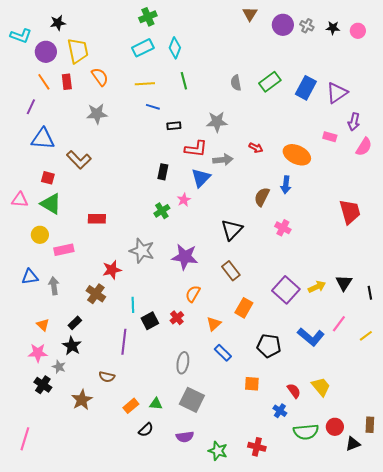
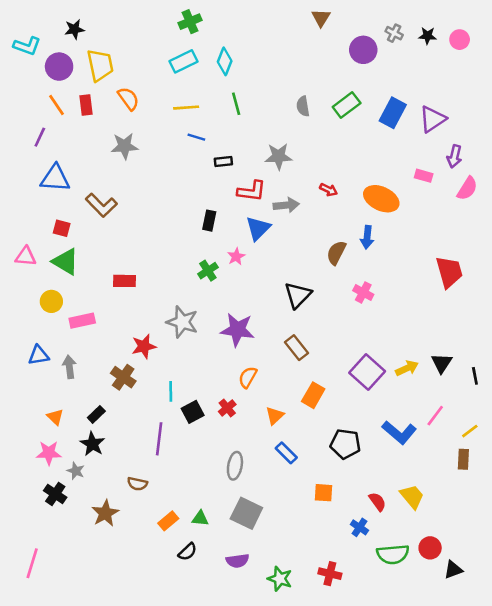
purple circle: (283, 25) -> (363, 50), moved
brown rectangle: (370, 425) -> (463, 459), moved

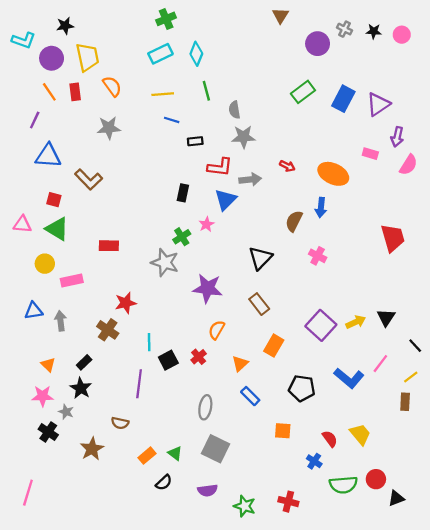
gray semicircle: (303, 106) -> (234, 110), moved
gray star: (182, 322) -> (165, 263), moved
black line: (475, 376) -> (415, 346), moved, turned -32
green triangle: (200, 518) -> (175, 453), turned 32

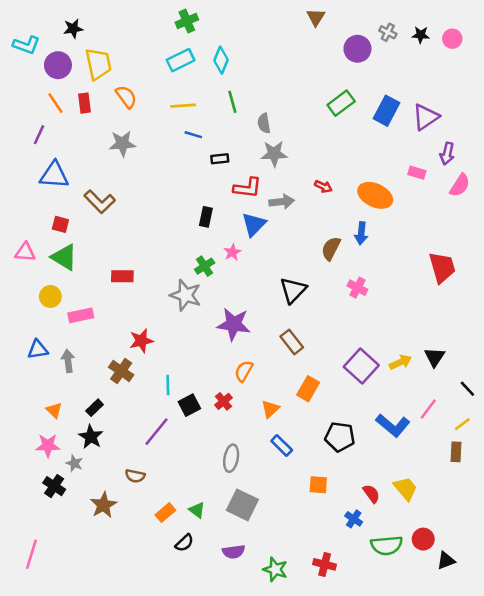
purple line: (139, 384) -> (157, 432), turned 32

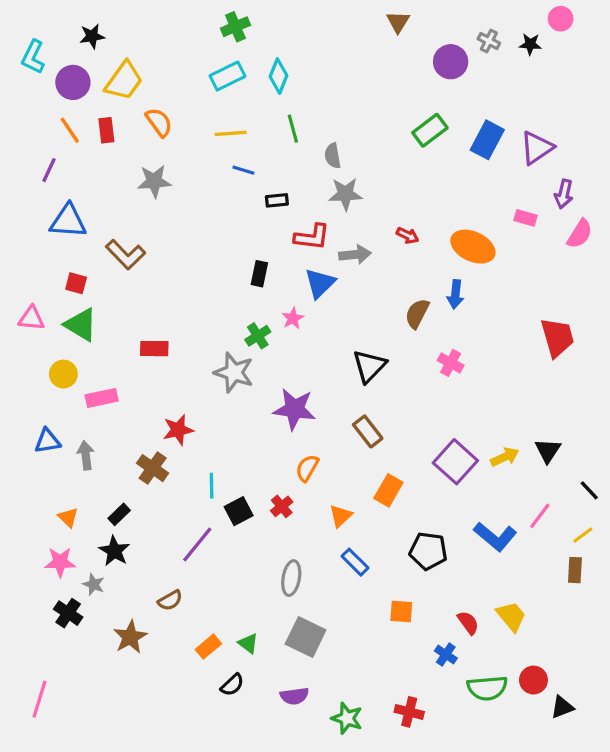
pink circle: (452, 39) -> (561, 19), moved
cyan L-shape: (26, 45) -> (33, 57), turned 96
yellow trapezoid: (98, 64) -> (124, 81), turned 48
brown semicircle: (135, 476) -> (170, 600), turned -42

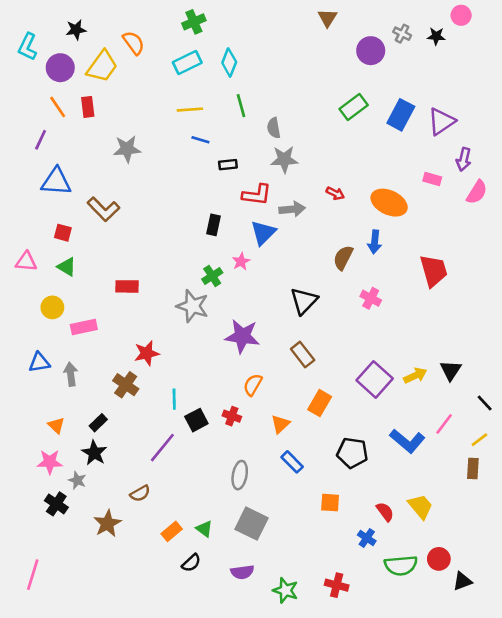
orange semicircle: (159, 122) -> (134, 43), moved
green triangle: (81, 325) -> (67, 267), size x0.7
red trapezoid: (557, 337) -> (434, 271), moved
red cross: (282, 506) -> (232, 416), turned -30

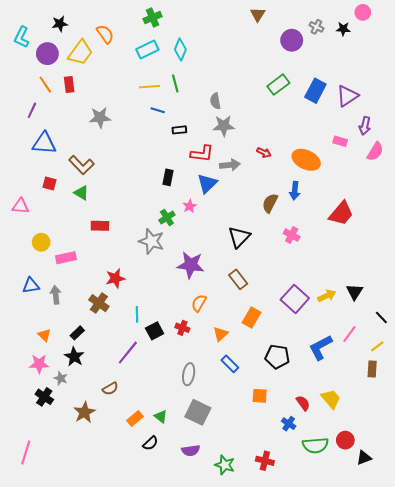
green line: (241, 106) -> (175, 83), moved
green triangle: (67, 267) -> (81, 193), moved
red trapezoid: (434, 271) -> (341, 213), turned 56
blue L-shape: (407, 441) -> (321, 347), turned 112

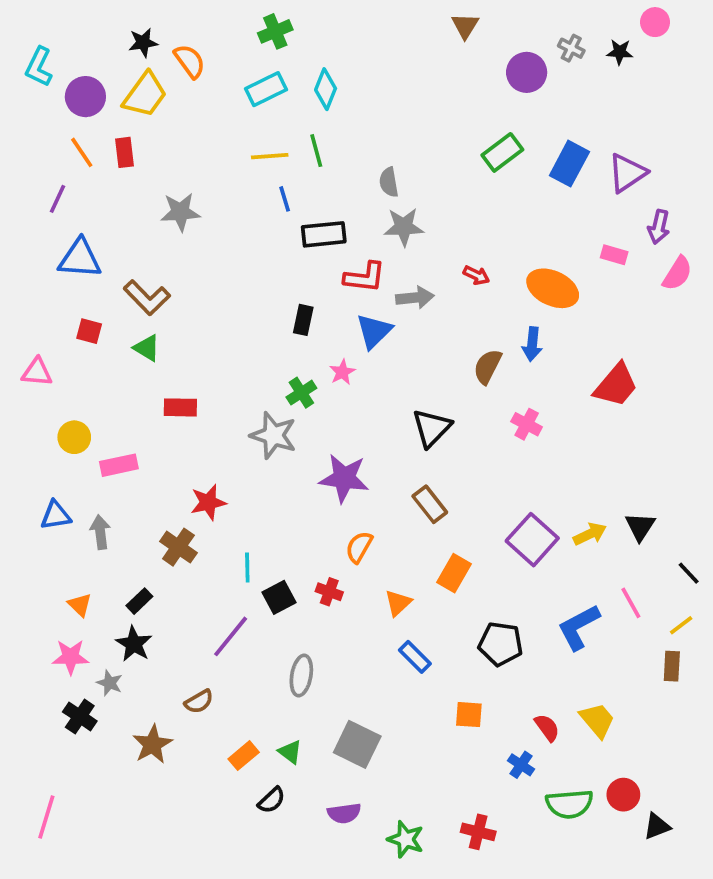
black star: (60, 24) -> (143, 43), moved
blue line: (158, 110) -> (285, 199), turned 56
black rectangle: (179, 130) -> (324, 234), size x1.6
pink line: (349, 334) -> (631, 603), turned -66
gray ellipse: (189, 374) -> (301, 676), moved

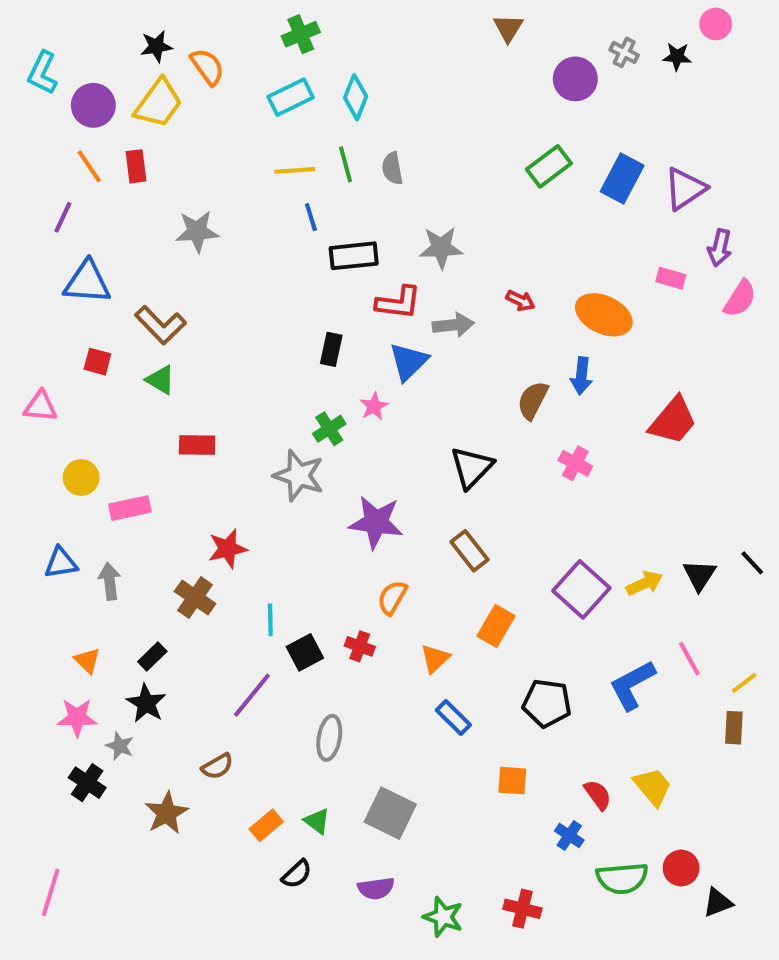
gray semicircle: (389, 182) -> (392, 168), moved
black line: (689, 573) -> (752, 563), moved

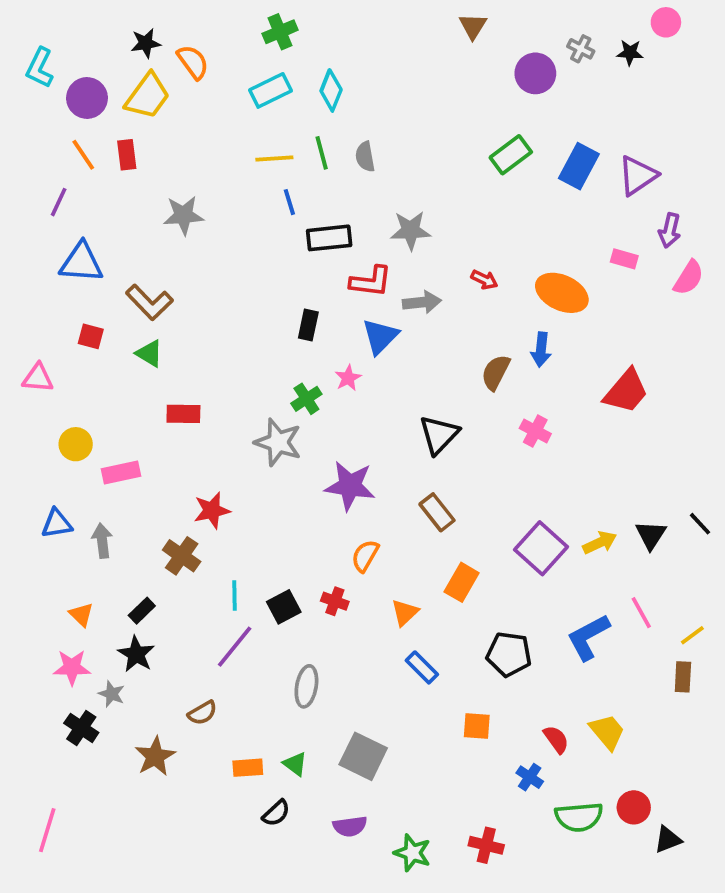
cyan line: (270, 620) -> (235, 596), moved
orange rectangle: (266, 825) -> (248, 768), turned 36

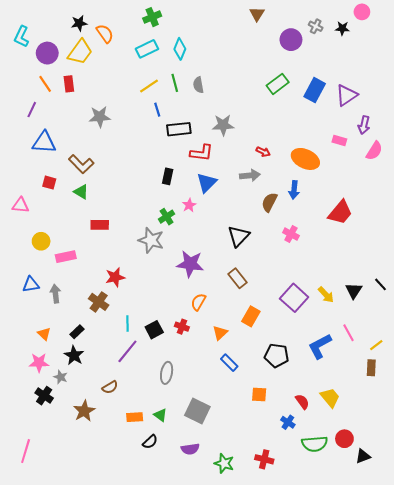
yellow line: (274, 159) -> (149, 86), turned -30
gray arrow: (422, 302) -> (250, 175), moved
yellow arrow: (600, 543) -> (326, 295), turned 72

